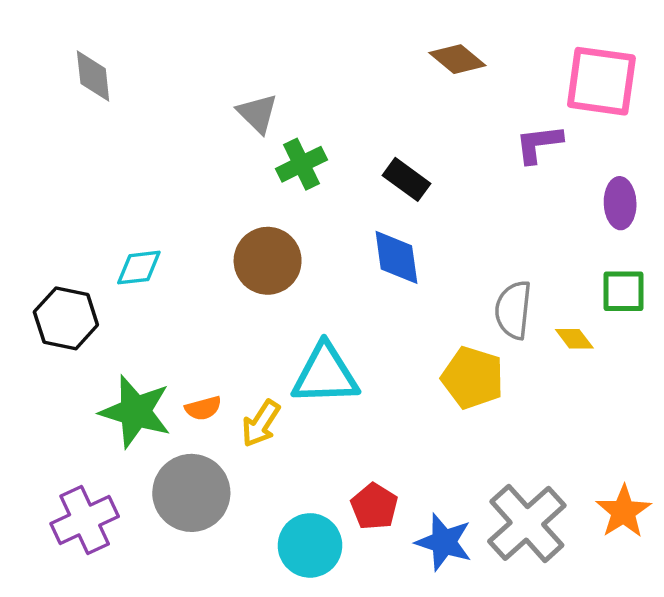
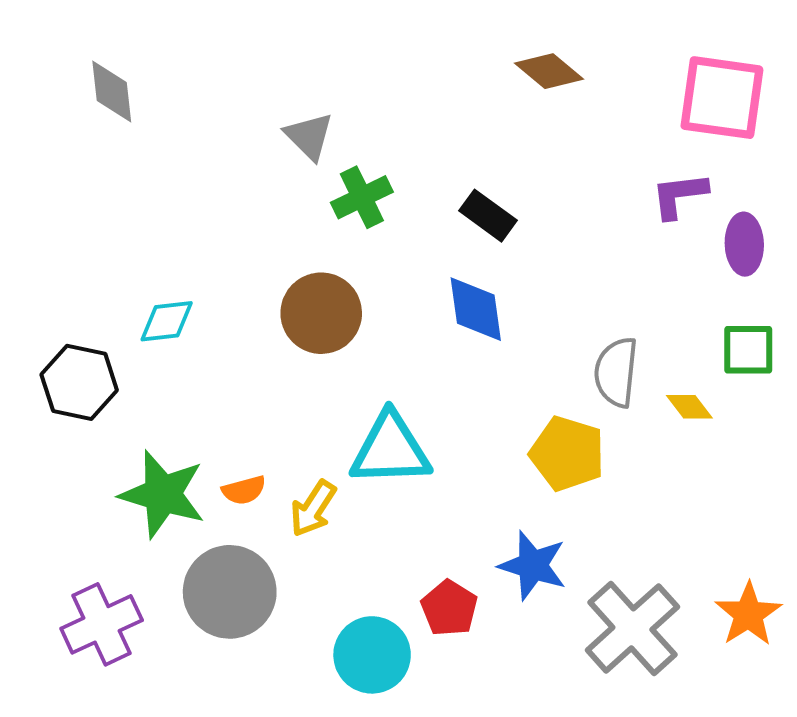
purple L-shape: (539, 144) -> (679, 195), moved
blue star: (444, 542) -> (533, 565), moved

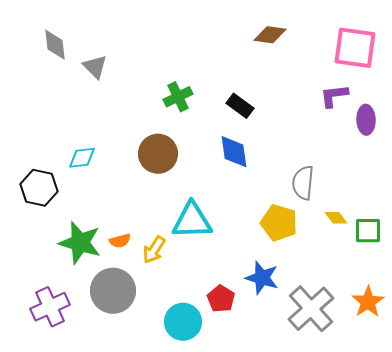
brown diamond: (549, 71) -> (270, 35), turned -32
gray triangle: (309, 136) -> (95, 67), moved
green square: (748, 350) -> (368, 231), moved
yellow diamond: (689, 407) -> (336, 218), moved

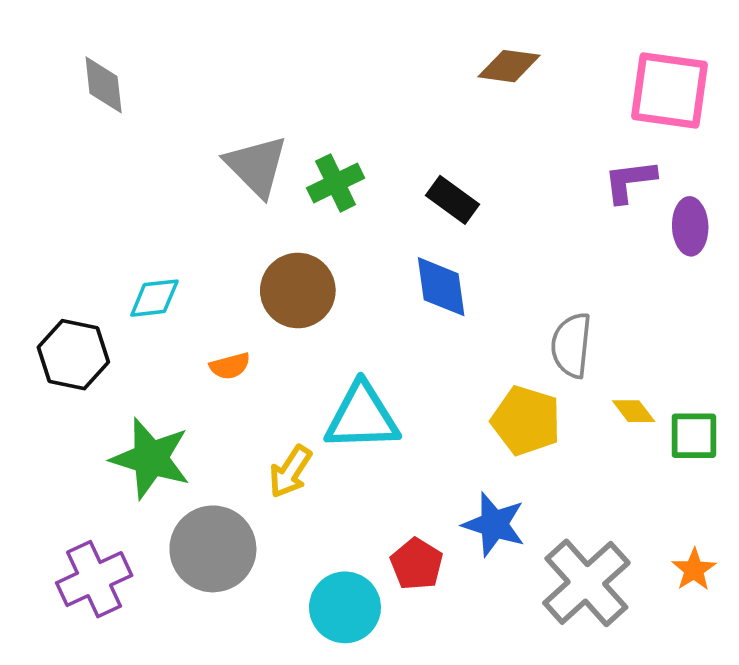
gray triangle: (95, 67) -> (256, 166), moved, size x1.4
orange semicircle: (120, 241) -> (230, 366), moved
orange star: (368, 302) -> (694, 570), size x0.7

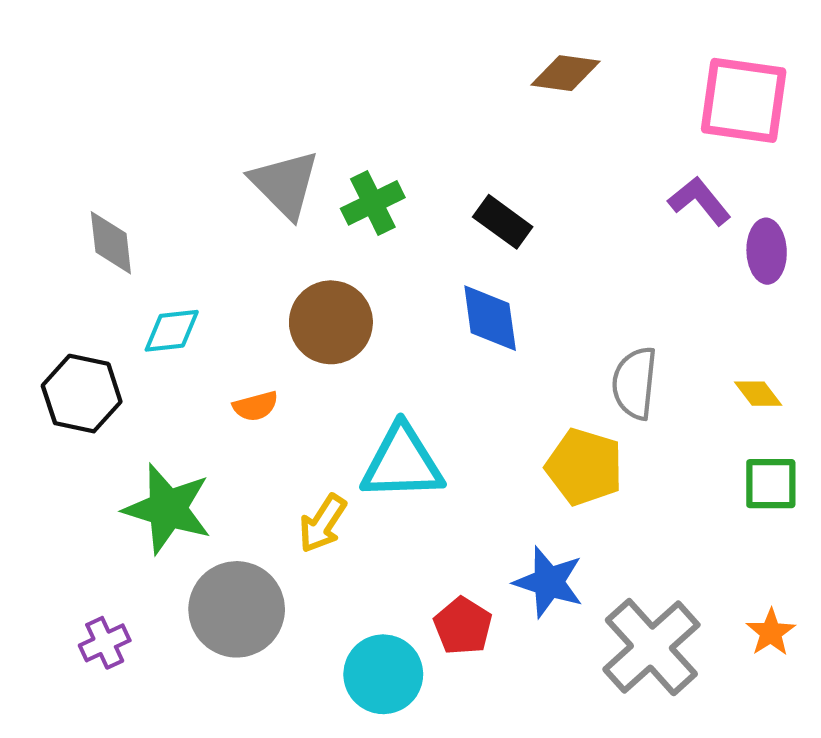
gray diamond: (104, 85) -> (111, 243), moved
purple L-shape: (630, 181) -> (700, 201), turned 58
yellow diamond: (634, 411) -> (758, 394), moved
purple cross: (94, 579) -> (105, 643), size x0.6

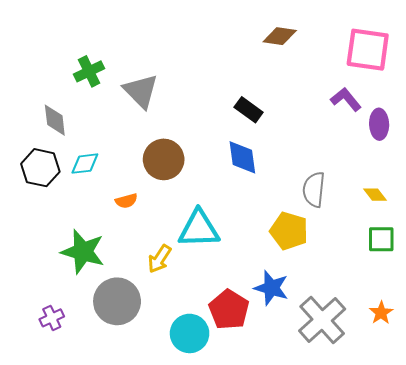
green cross: (373, 203) -> (89, 71), moved
black hexagon: (82, 394) -> (40, 168), moved
red pentagon: (463, 626) -> (229, 310), size x1.4

